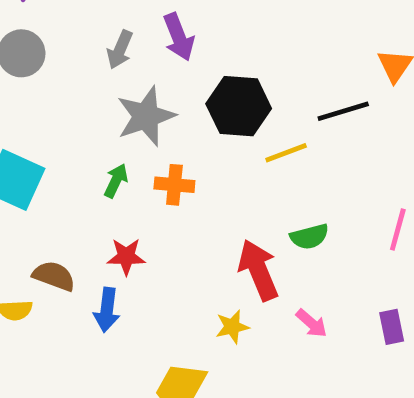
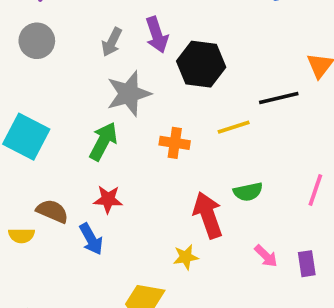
black hexagon: (239, 106) -> (201, 64), moved
green arrow: (116, 181) -> (103, 141), size x1.5
orange cross: (174, 185) -> (175, 143), moved
blue arrow: (107, 310) -> (91, 239), turned -40
pink arrow: (312, 323) -> (266, 256), moved

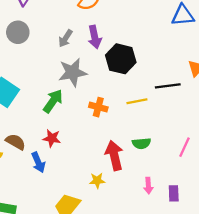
pink arrow: (266, 256) -> (148, 186), turned 35

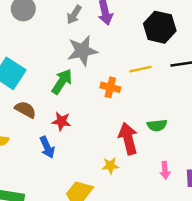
black hexagon: (121, 59) -> (160, 27), moved
yellow line: (137, 101) -> (140, 69), moved
brown semicircle: (16, 142) -> (25, 110), moved

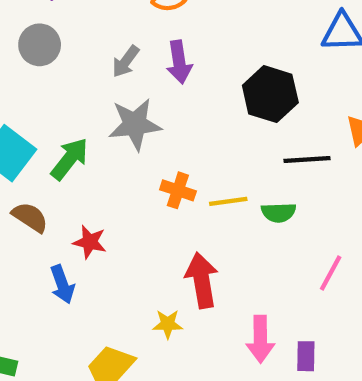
yellow line: (140, 69) -> (228, 201), moved
green arrow: (62, 82) -> (70, 159), moved
green semicircle: (157, 125) -> (279, 212), moved
pink arrow: (165, 170) -> (260, 339), size x1.5

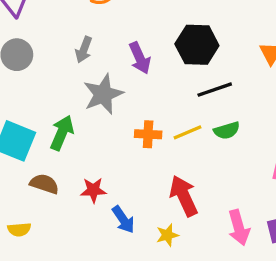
purple arrow: (179, 62) -> (140, 58), moved
black line: (307, 159) -> (215, 90), moved
blue arrow: (62, 284) -> (123, 220), moved

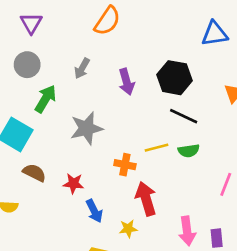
black line: (215, 90) -> (184, 116), turned 36
gray star: (103, 94) -> (86, 128), moved
green arrow: (62, 133) -> (46, 99), moved
orange cross: (148, 134) -> (125, 165), moved

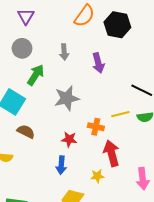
gray arrow: (82, 68) -> (64, 52), turned -35
black hexagon: (174, 78) -> (117, 25), moved
red star: (73, 184) -> (69, 139), moved
blue arrow: (94, 211) -> (61, 165), moved, turned 30

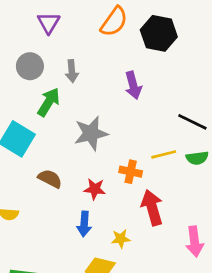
purple triangle: (26, 16) -> (49, 23), moved
gray arrow: (64, 52) -> (72, 71), moved
brown semicircle: (26, 132) -> (50, 179), moved
yellow star: (97, 176) -> (121, 239), moved

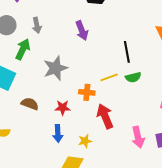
black line: (192, 122) -> (127, 52), turned 60

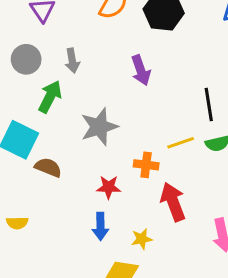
brown semicircle: (30, 104) -> (48, 167), moved

